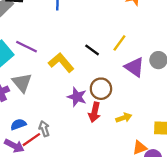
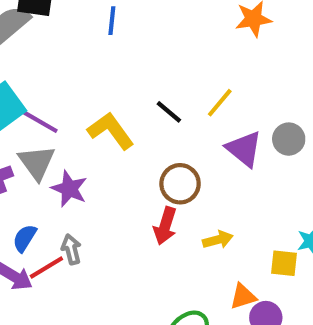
purple line: (27, 47) -> (39, 121), moved
purple star: (77, 97) -> (69, 189), moved
blue semicircle: (18, 124) -> (25, 238), turned -42

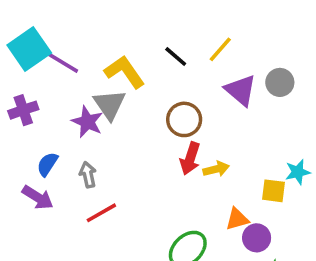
gray triangle: (37, 162) -> (110, 105), moved
red arrow: (165, 226) -> (190, 158), moved
red line: (46, 267) -> (101, 213), moved

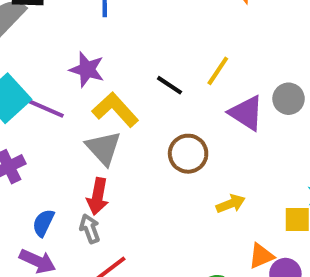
purple star: (87, 122) -> (87, 70), moved
red arrow: (190, 158) -> (98, 196), moved

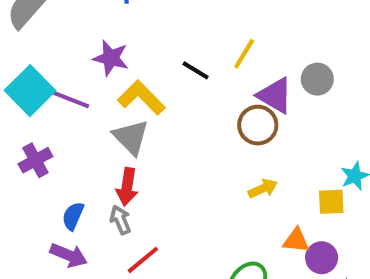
brown circle: (188, 154) -> (258, 125), moved
orange triangle: (261, 256) -> (296, 240), turned 32

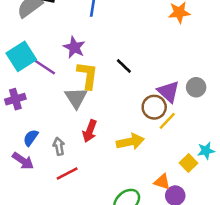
yellow line: (244, 54) -> (167, 121), moved
yellow L-shape: (141, 98) -> (88, 75), turned 40
red arrow: (127, 187) -> (90, 131), moved
yellow arrow: (263, 189) -> (130, 142), moved, size x1.5
yellow square: (331, 202) -> (188, 163), turned 36

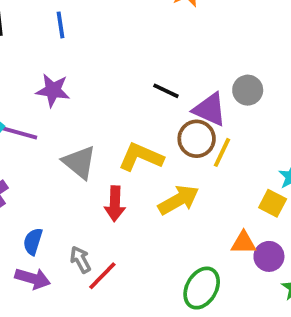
black line: (124, 66) -> (166, 91), moved
yellow L-shape: (88, 75) -> (141, 157), moved, turned -56
gray arrow: (59, 146) -> (80, 260), moved

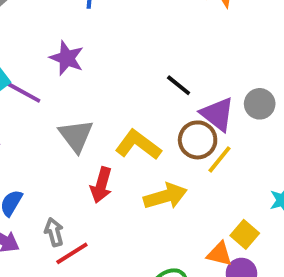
yellow square: (273, 203) -> (245, 234), moved

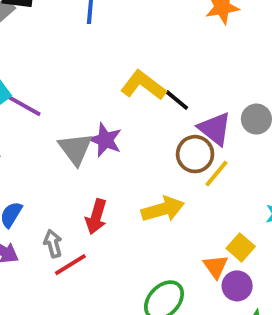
purple star: (67, 58) -> (105, 140), moved
yellow L-shape: (138, 145) -> (143, 85), moved
red arrow: (101, 185) -> (96, 217), moved
orange triangle: (219, 254) -> (216, 266), turned 40

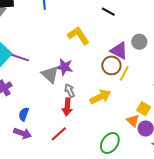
yellow L-shape: (143, 85) -> (78, 36), turned 30
black line: (177, 100) -> (108, 12), moved
gray arrow: (53, 244) -> (70, 91), moved

